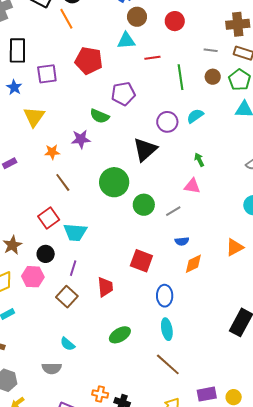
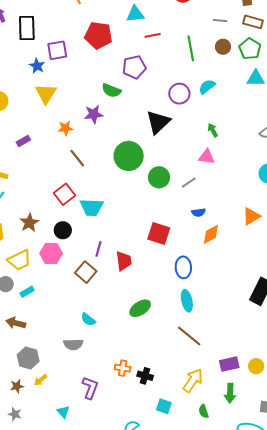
red line: (152, 58) -> (153, 35), moved
blue star: (14, 87) -> (37, 66), moved
purple line: (73, 268) -> (98, 249), moved

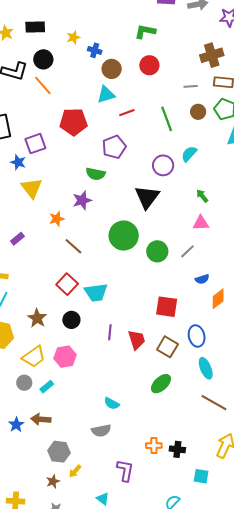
pink hexagon: (51, 253) -> (65, 357), moved
brown square: (86, 272) -> (167, 347), moved

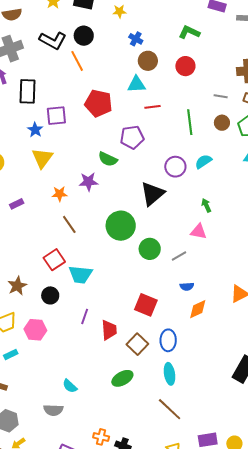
yellow star: (73, 37) -> (119, 11), moved

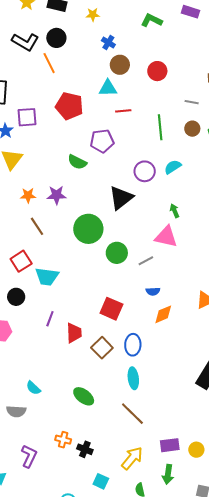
green L-shape: (189, 32) -> (152, 20), moved
purple star: (88, 182) -> (56, 195), moved
pink triangle: (199, 232) -> (166, 237), size x1.4
green ellipse: (122, 378) -> (84, 396), moved, turned 65

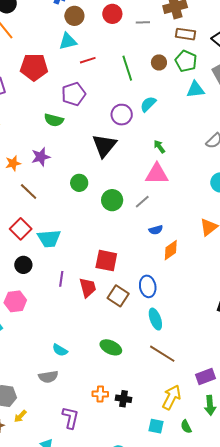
gray line: (192, 102) -> (143, 22), moved
green circle: (88, 229) -> (79, 183), size x0.6
red square: (111, 309) -> (106, 261), moved
cyan square: (101, 481) -> (156, 426), moved

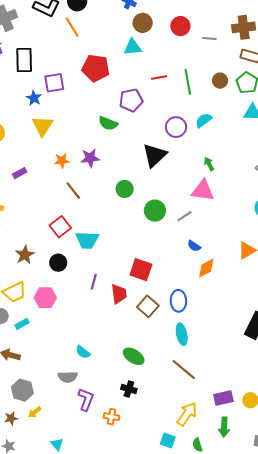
red line: (88, 60) -> (159, 77), moved
blue semicircle: (156, 230) -> (194, 246), turned 40
orange cross: (100, 394) -> (112, 417), moved
black cross: (124, 399) -> (129, 389), moved
purple L-shape: (70, 418) -> (86, 399), moved

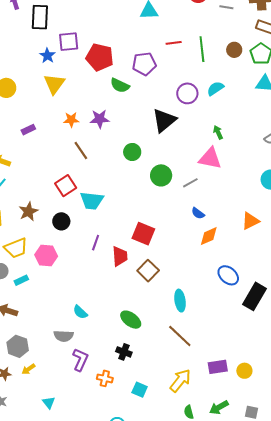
red pentagon: (96, 68) -> (100, 57), moved
blue ellipse: (178, 301) -> (228, 275), moved, turned -50
green arrow: (224, 427) -> (219, 407), moved, turned 54
cyan square: (168, 440) -> (140, 390), moved

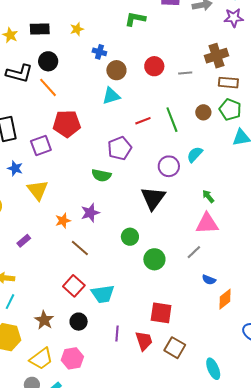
blue star: (47, 56) -> (15, 168), moved
red pentagon: (100, 57) -> (67, 124), moved
green circle: (161, 175) -> (154, 259), moved

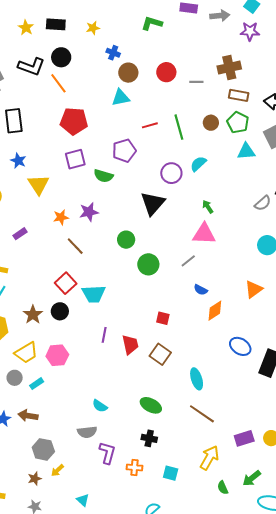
purple square: (41, 146) -> (75, 159), moved
red square: (161, 313) -> (163, 318), moved, size x0.6
black circle: (79, 322) -> (60, 311), moved

